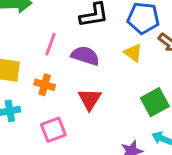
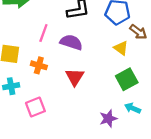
yellow triangle: (133, 53) -> (121, 48), moved
pink square: (53, 130) -> (35, 107), moved

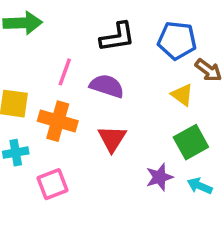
orange cross: (39, 65) -> (58, 121), size x1.5
purple star: (108, 119) -> (159, 177), moved

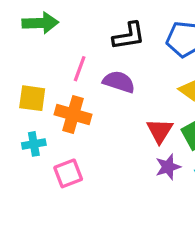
red triangle: (112, 139) -> (160, 131), moved

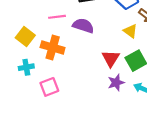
pink line: (80, 69) -> (57, 17), turned 63
yellow square: (32, 98) -> (25, 37), turned 30

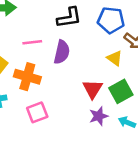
purple semicircle: (83, 26) -> (62, 52), turned 85
pink square: (49, 87) -> (37, 112), moved

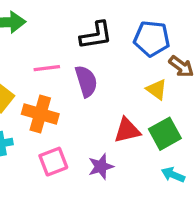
purple semicircle: (62, 52) -> (86, 81), turned -30
red triangle: (92, 89) -> (127, 130), turned 45
purple star: (99, 116) -> (101, 167), moved

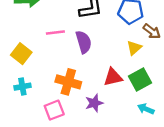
yellow triangle: (157, 89) -> (134, 48), turned 42
orange cross: (40, 114) -> (68, 82), moved
pink square: (53, 162) -> (54, 110), moved

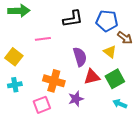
purple semicircle: (84, 42) -> (80, 57), moved
yellow triangle: (134, 48) -> (110, 52), turned -40

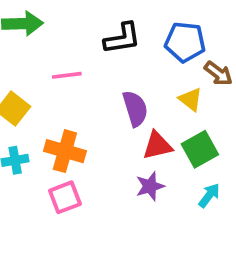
orange cross: (54, 81) -> (65, 151), moved
purple star: (76, 99) -> (150, 186), moved
cyan arrow: (120, 104) -> (209, 195), turned 104

